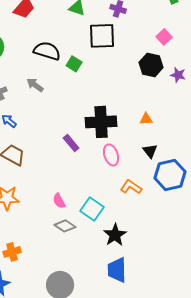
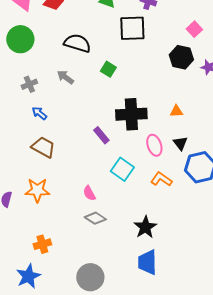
green square: (74, 64) -> (108, 69), moved
pink ellipse: (111, 155) -> (154, 145), moved
cyan square: (92, 209) -> (122, 169), moved

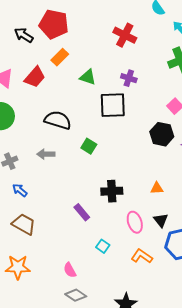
gray arrow: (65, 77) -> (46, 154), turned -36
black cross: (131, 114) -> (112, 191), size x0.7
cyan square: (122, 169) -> (103, 246), size x0.6

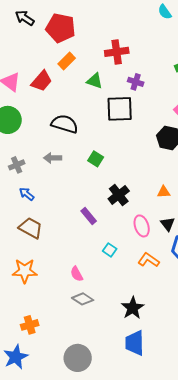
black arrow: (24, 35) -> (25, 18), moved
red cross: (125, 35) -> (117, 52), moved, turned -35
green square: (89, 146) -> (96, 159), moved
black cross: (112, 191) -> (119, 195), turned -35

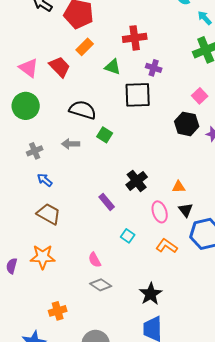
red trapezoid: (42, 81) -> (60, 67), turned -85
green square: (96, 159) -> (105, 135), moved
orange triangle: (164, 192) -> (179, 187), moved
orange cross: (30, 325) -> (58, 311), moved

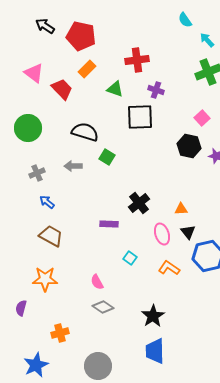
pink triangle: (29, 68) -> (34, 73), moved
purple rectangle: (107, 202) -> (109, 224), turned -48
purple semicircle: (12, 266) -> (21, 308), moved

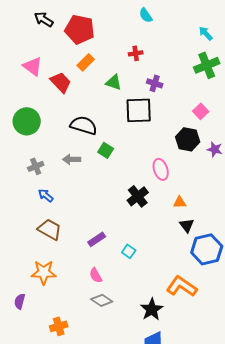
cyan semicircle: (185, 20) -> (146, 15), moved
red cross: (137, 60) -> (136, 53), size x0.6
purple rectangle: (109, 224) -> (97, 239), moved, turned -36
pink ellipse: (162, 234) -> (161, 169), moved
orange L-shape: (169, 268) -> (182, 286), moved, size x1.4

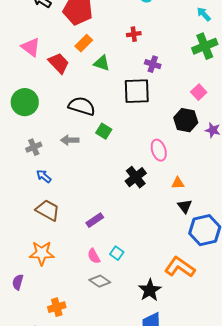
green triangle: (114, 82) -> (102, 63), moved
cyan square: (129, 251) -> (117, 253), moved

